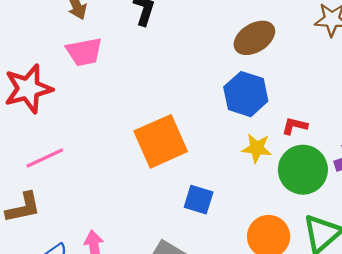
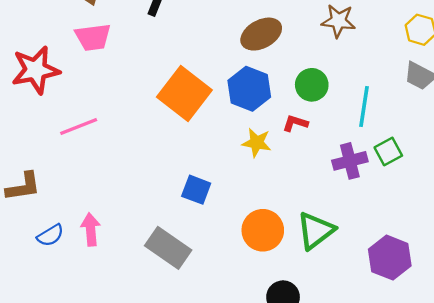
orange square: (161, 141) -> (184, 94), moved, turned -32
pink line: (45, 158) -> (79, 127), moved
green circle: (303, 170) -> (312, 85), moved, size x0.7

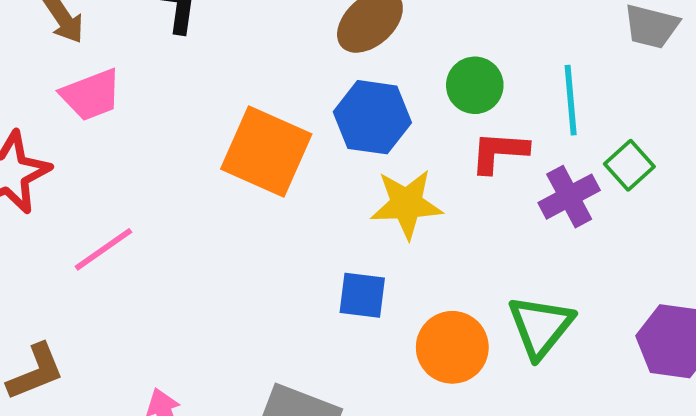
red L-shape: (295, 123) -> (499, 152), moved, size x1.4
yellow star: (257, 143) -> (406, 204), size x1.4
blue square: (196, 190) -> (362, 295), moved

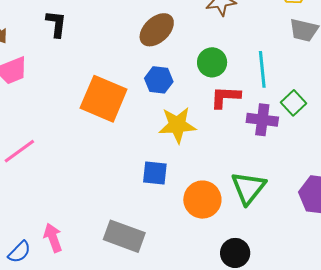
blue hexagon: (372, 117) -> (159, 80), size x0.7
purple cross: (569, 197) -> (262, 120), turned 36

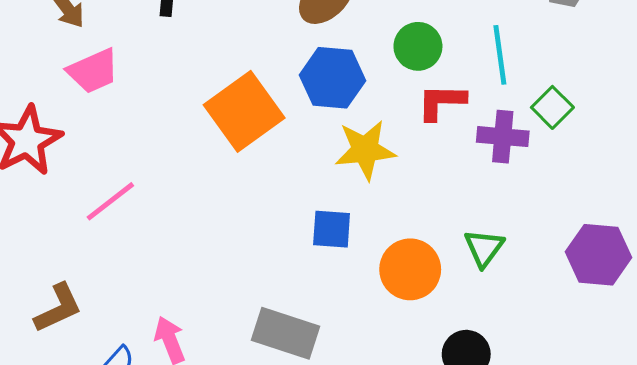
blue hexagon: (159, 80) -> (333, 78), size x1.4
orange square: (104, 99) -> (244, 111), turned 33
green triangle: (248, 188) -> (484, 248), size x0.7

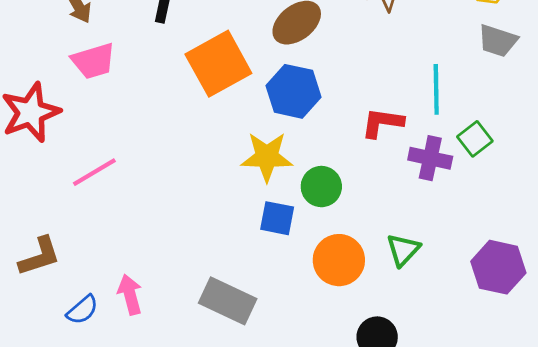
green circle: (418, 46) -> (321, 187), moved
orange square: (244, 111) -> (218, 64), moved
yellow star: (365, 150) -> (267, 157), moved

